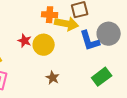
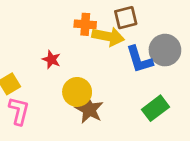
yellow circle: (44, 45) -> (77, 92), moved
brown star: (53, 78) -> (89, 110), size x1.5

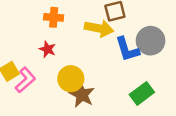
orange cross: (85, 24) -> (54, 17), moved
pink L-shape: (19, 111) -> (25, 80), moved, turned 35

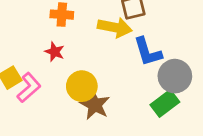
gray circle: (151, 41) -> (175, 76), moved

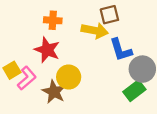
red star: (55, 52) -> (47, 50), size x1.6
brown star: (95, 105) -> (54, 92), moved

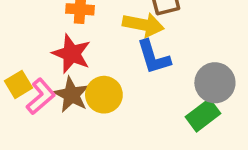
blue L-shape: (121, 50) -> (153, 57), moved
brown star: (54, 92) -> (71, 95), moved

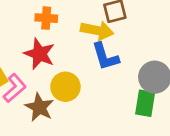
brown star: (71, 95) -> (39, 107), moved
green rectangle: (203, 115) -> (145, 103), turned -44

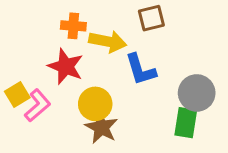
yellow arrow: (97, 30) -> (108, 41), moved
brown star: (39, 107) -> (101, 127), moved

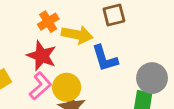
orange cross: (73, 26) -> (48, 22), turned -36
pink L-shape: (37, 105) -> (40, 86), moved

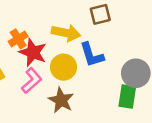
orange cross: (48, 22) -> (18, 39), moved
yellow circle: (67, 87) -> (64, 67), moved

